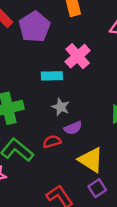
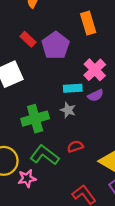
gray star: (61, 107) -> (68, 110), moved
purple semicircle: (73, 128) -> (96, 95), moved

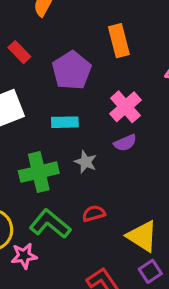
red rectangle: (28, 39) -> (19, 52), moved
cyan rectangle: (73, 88) -> (65, 122), moved

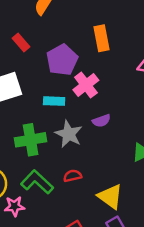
pink cross: (125, 107) -> (86, 85), moved
gray star: (86, 162) -> (69, 134), size x1.5

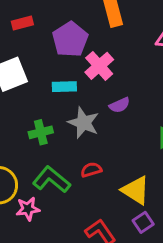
red rectangle: (21, 43) -> (22, 23), turned -60
green cross: (31, 140) -> (41, 132), size x0.7

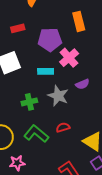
purple pentagon: (70, 39) -> (50, 40), turned 30
pink star: (28, 209) -> (17, 163), moved

